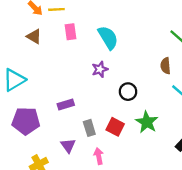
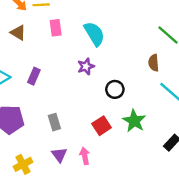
purple rectangle: (66, 104) -> (34, 76), moved, turned -49
red square: (115, 127) -> (102, 126), turned 30
gray rectangle: (89, 128) -> (54, 122), moved
purple triangle: (68, 146) -> (59, 155), moved

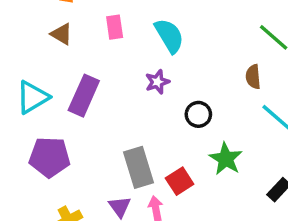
purple rectangle: (34, 76) -> (84, 96), size x1.6
gray rectangle: (54, 122) -> (139, 167), moved, size x1.6
red square: (102, 126) -> (180, 181), moved

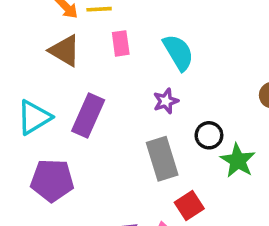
brown triangle: (62, 34) -> (65, 51), size x1.4
green star: (226, 159) -> (238, 161), moved
gray rectangle: (139, 167) -> (162, 159), moved

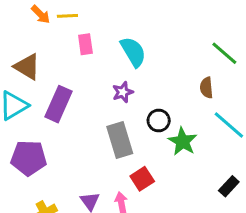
brown triangle: (65, 51) -> (27, 67), moved

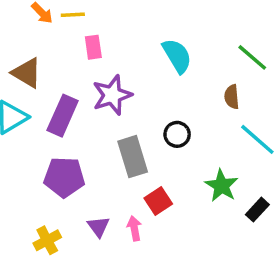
cyan semicircle: (133, 52) -> (177, 56), moved
purple star: (123, 92) -> (112, 95), moved, size x1.6
green star: (183, 141) -> (221, 186), moved
purple pentagon: (29, 158) -> (64, 177), moved

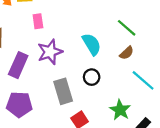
cyan semicircle: (177, 56) -> (92, 44), moved
green line: (252, 57) -> (127, 28), moved
brown semicircle: (232, 97) -> (127, 53), turned -128

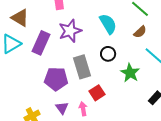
purple pentagon: (19, 104) -> (56, 79), moved
green star: (120, 110) -> (130, 73), moved

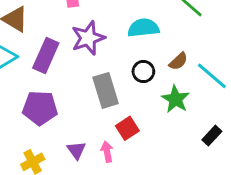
cyan semicircle: (108, 24) -> (143, 28), turned -65
brown semicircle: (140, 32) -> (178, 61), moved
purple pentagon: (56, 79) -> (40, 108), moved

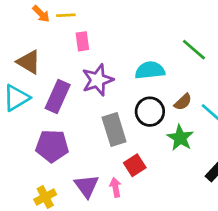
black circle: (143, 72) -> (150, 112), size x1.4
purple triangle: (76, 150) -> (87, 186), size x1.4

